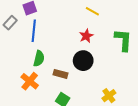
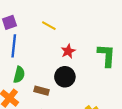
yellow line: (92, 11) -> (49, 26), moved

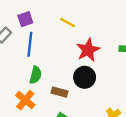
red star: (68, 51) -> (88, 50), size x1.5

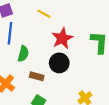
green semicircle: (36, 75) -> (23, 54), moved

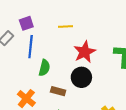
yellow line: (44, 14) -> (66, 26), turned -32

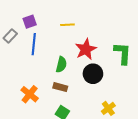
green semicircle: (44, 68) -> (61, 65), moved
black circle: (81, 77) -> (93, 74), moved

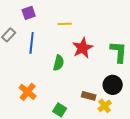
purple square: (30, 22) -> (29, 13), moved
black circle: (93, 74) -> (113, 85), moved
brown rectangle: (60, 87) -> (89, 96), moved

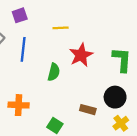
orange cross: (28, 92) -> (19, 105), turned -36
yellow cross: (105, 106) -> (121, 123), moved

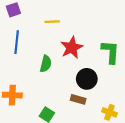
black circle: (115, 97) -> (87, 79), moved
yellow cross: (121, 123) -> (109, 112), turned -32

